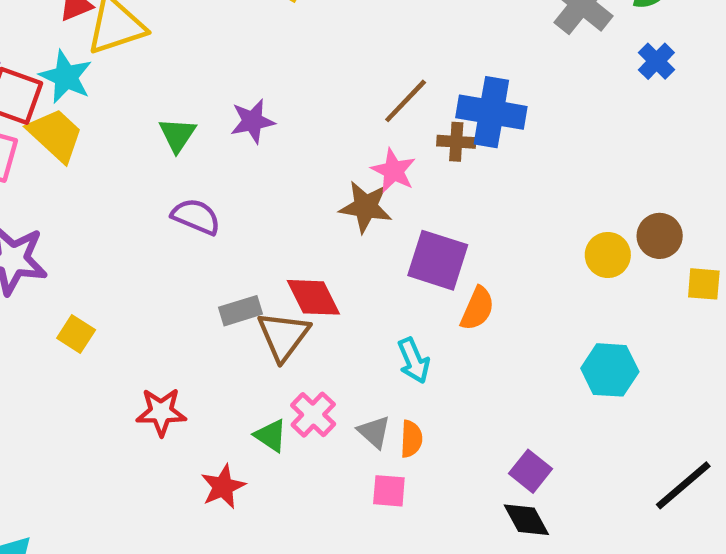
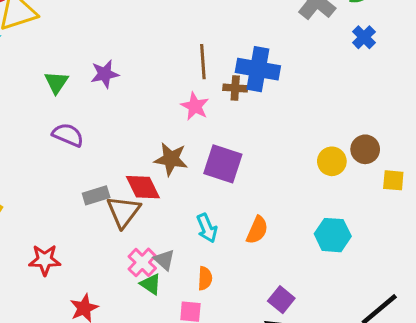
brown line: (406, 101) -> (203, 62), turned -48
brown star: (366, 207) -> (171, 159), moved
orange semicircle: (477, 309) -> (257, 230), moved
gray triangle: (374, 432) -> (164, 260), moved
green triangle: (271, 436) -> (151, 284), moved

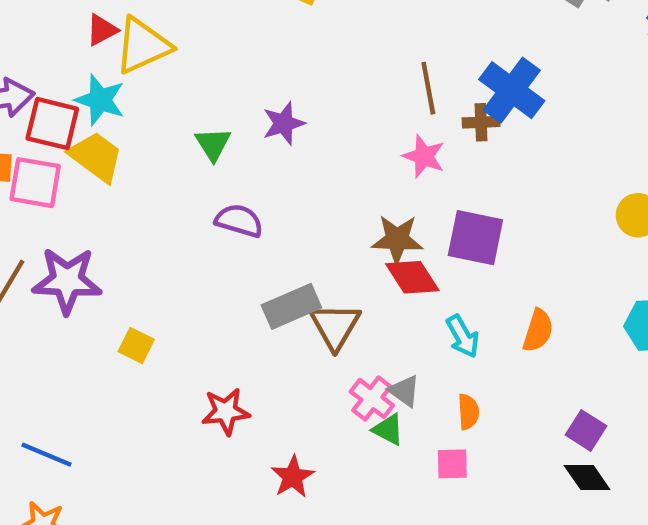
blue cross: (258, 69) -> (512, 90), turned 33
red diamond: (143, 187) -> (412, 277), moved
gray rectangle: (96, 195) -> (291, 306), size x1.4

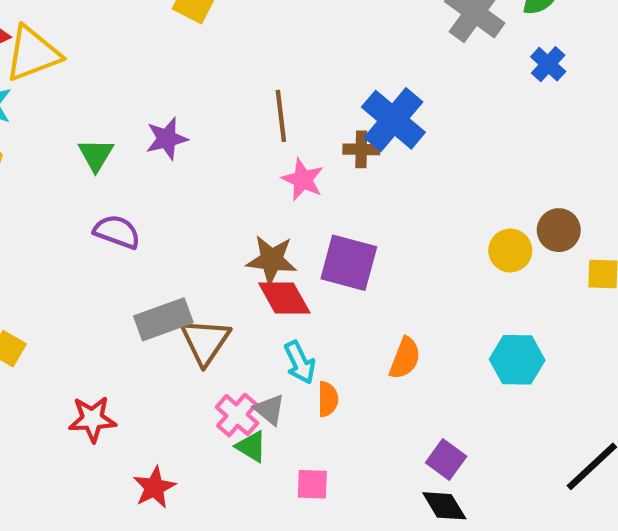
brown line: (428, 88) -> (281, 116), moved
cyan arrow: (463, 336) -> (300, 362), moved
orange semicircle: (468, 412) -> (328, 399), moved

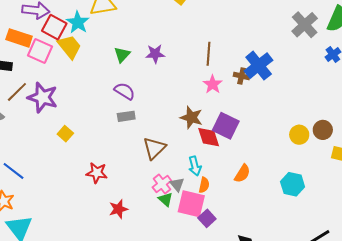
red diamond: (284, 298) -> (209, 137), moved
gray rectangle: (163, 319) -> (126, 116), moved, size x0.7
purple square: (446, 459) -> (207, 218), moved
pink square: (312, 484) -> (191, 204), moved, size x1.8

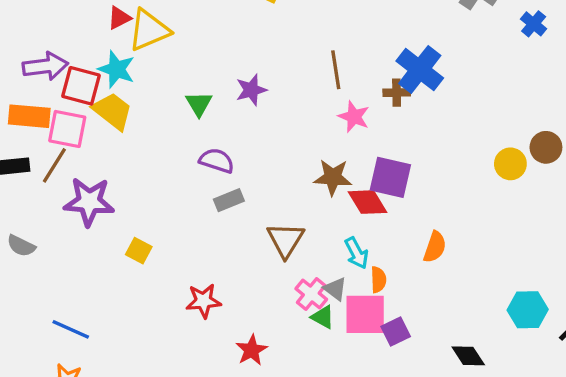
brown line: (17, 92) -> (54, 165), moved
cyan hexagon: (293, 184) -> (528, 310), moved
purple square: (207, 218) -> (396, 332), turned 30

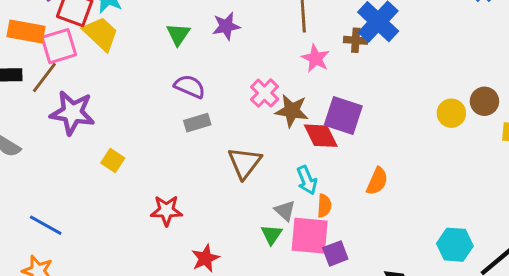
pink square: (67, 129) -> (59, 46), turned -33
pink cross: (311, 294) -> (265, 93), moved
green triangle: (323, 317) -> (271, 235), turned 30

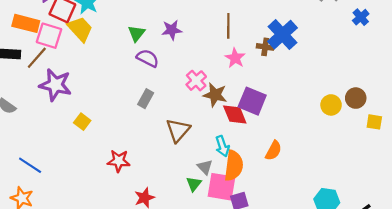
pink square: (59, 46) -> (49, 36), turned 30
purple semicircle: (190, 86) -> (148, 58), moved
gray rectangle: (197, 123) -> (146, 99), turned -48
orange semicircle: (324, 206) -> (234, 166), size x1.8

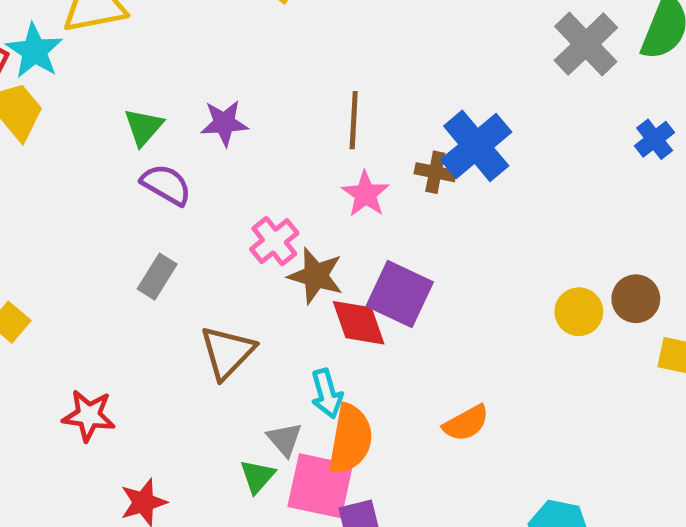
blue cross: (361, 17) -> (655, 139), moved
orange semicircle: (273, 151) -> (466, 423), moved, turned 30

